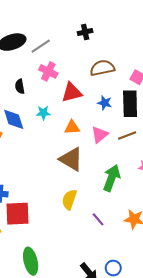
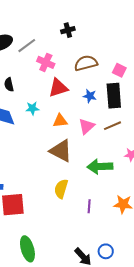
pink cross: (48, 71) -> (46, 62), moved
green arrow: (112, 178) -> (100, 167), turned -110
purple line: (98, 219) -> (89, 206), turned 48

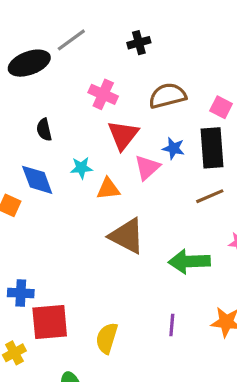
gray line: (27, 46) -> (71, 40), moved
red triangle: (58, 88) -> (123, 135), turned -35
orange triangle: (60, 121) -> (108, 189), moved
pink triangle: (86, 126) -> (147, 167), moved
yellow semicircle: (61, 189) -> (107, 338), moved

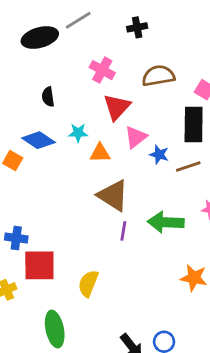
blue star: (173, 148) -> (159, 155), moved
blue diamond: (37, 180) -> (39, 140), turned -40
purple line: (172, 325) -> (123, 231), moved

